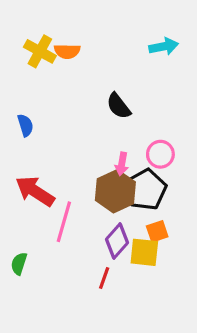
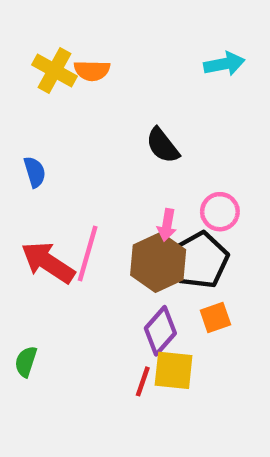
pink line: (64, 222) -> (88, 254), moved
yellow square: (144, 252) -> (174, 370), moved

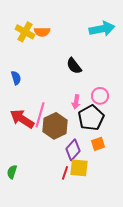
cyan arrow: (224, 64) -> (102, 29), size x1.4
brown hexagon: (158, 262) -> (55, 126), moved
green semicircle: (26, 362) -> (12, 172), moved

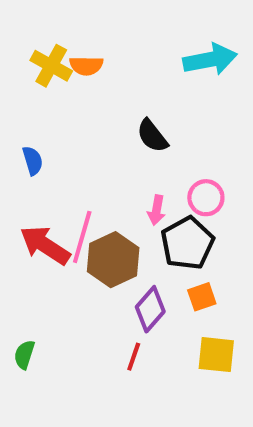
yellow square: (79, 168) -> (216, 355), moved

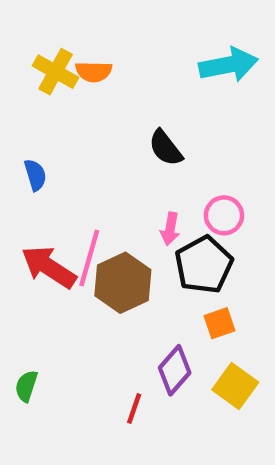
purple diamond: (150, 309) -> (175, 370), moved
yellow square: (216, 355) -> (235, 386), turned 30
red line: (134, 357) -> (134, 408), moved

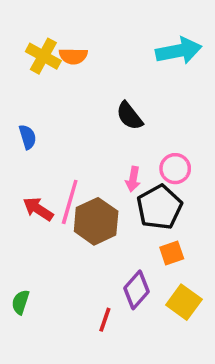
red arrow: (49, 267) -> (38, 209), size x0.7

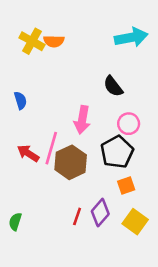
black semicircle: (129, 116) -> (113, 86), moved
pink arrow: (133, 179) -> (82, 120), moved, size x1.5
red line: (105, 320) -> (77, 216), moved

